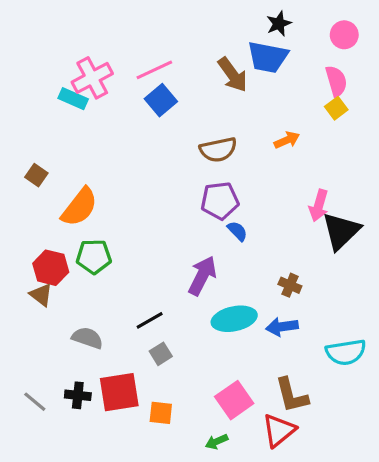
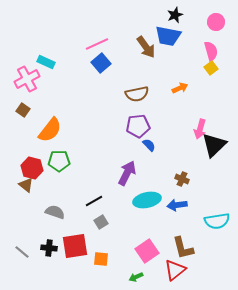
pink cross: (92, 78) -> (27, 79), moved

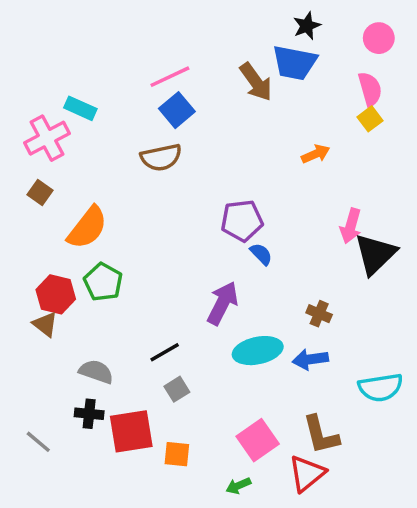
brown semicircle: (137, 94) -> (161, 157), moved
green pentagon: (59, 161) -> (103, 282), turned 30
black cross: (49, 248) -> (89, 414), moved

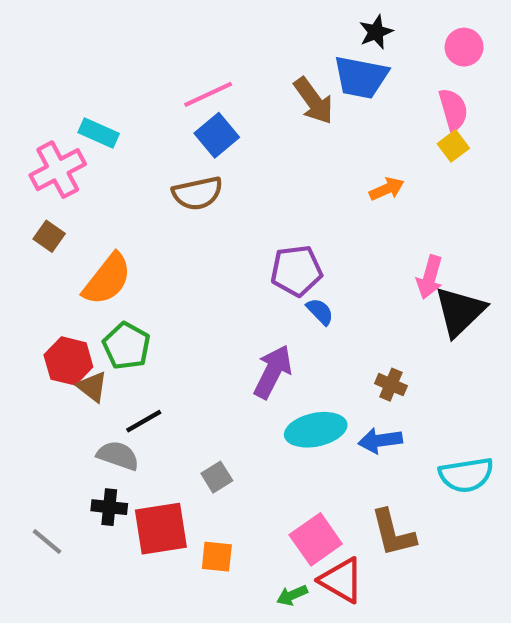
brown triangle: (45, 324) -> (92, 387), moved
black line: (165, 352) -> (144, 421), moved
red triangle: (307, 473) -> (341, 580), moved, turned -51

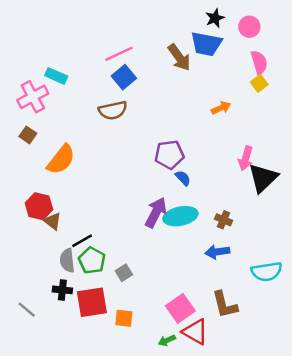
pink circle: (464, 47) -> (249, 27), moved
green pentagon: (127, 346) -> (92, 260), moved
cyan ellipse: (316, 430) -> (180, 216), moved
gray semicircle: (118, 456) -> (67, 260), turned -115

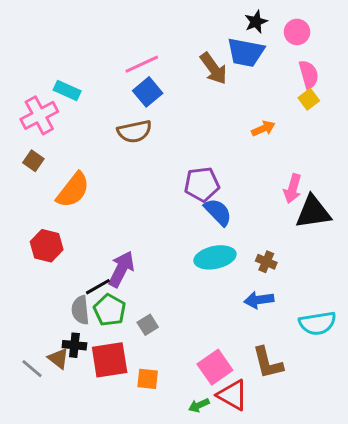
blue semicircle: (183, 178) -> (218, 212), size x1.5
black triangle: (263, 178) -> (313, 212), turned 36
purple arrow: (156, 212) -> (121, 269), moved
brown triangle: (53, 221) -> (58, 358), moved

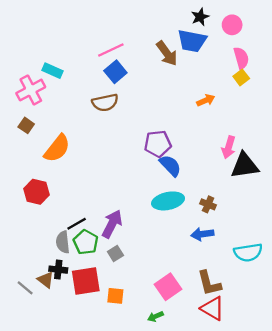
purple arrow: (121, 269) -> (112, 224), moved
red triangle: (233, 395) -> (213, 308), moved

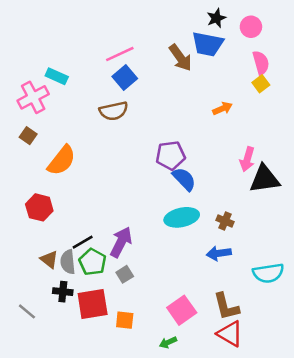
brown triangle: (46, 280) -> (49, 259), moved

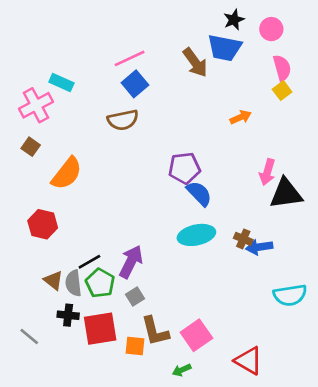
blue arrow: (219, 253) -> (259, 247), moved
brown L-shape: (226, 306) -> (155, 331), moved

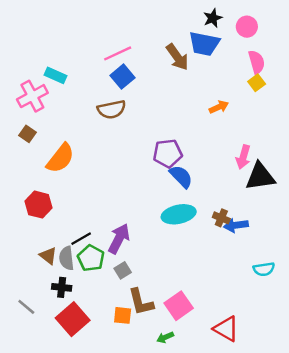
cyan semicircle: (290, 295) -> (264, 269), size x0.7
red square: (100, 329) -> (73, 319), moved, turned -32

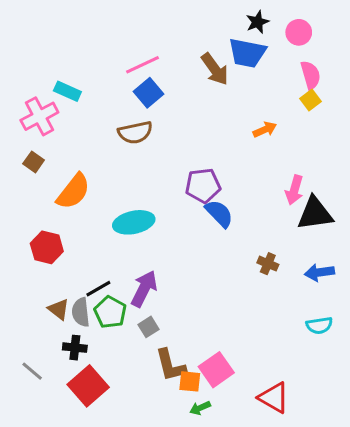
cyan ellipse: (179, 214) -> (134, 222), moved
blue arrow: (236, 225) -> (319, 272), moved
orange square: (123, 315) -> (190, 381), moved

